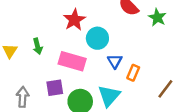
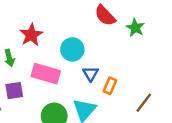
red star: (74, 20) -> (31, 35), moved
purple square: (55, 88) -> (14, 91), moved

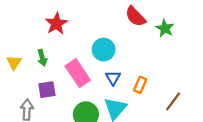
red star: (31, 35) -> (56, 24), moved
pink rectangle: (46, 74) -> (78, 73), turned 40
blue triangle: (91, 74) -> (113, 78), moved

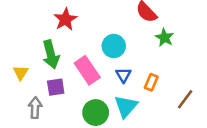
green star: (165, 28) -> (165, 38), moved
green arrow: (42, 58) -> (51, 54), size x1.6
yellow triangle: (14, 62) -> (21, 73), moved

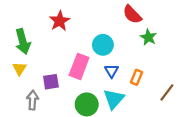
green arrow: (51, 54) -> (23, 42), moved
pink rectangle: (87, 70) -> (79, 66), turned 55

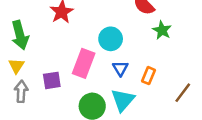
gray arrow: (33, 100) -> (21, 91), moved

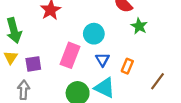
purple square: (52, 80) -> (33, 64), moved
gray arrow: (21, 91) -> (24, 90), moved
cyan triangle: (123, 100) -> (105, 88), turned -45

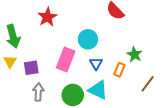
green star: (139, 26) -> (134, 54), moved
gray arrow: (24, 90) -> (38, 92), moved

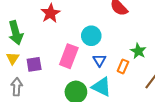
gray arrow: (38, 92) -> (17, 87), moved

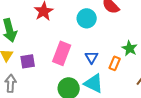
cyan circle: (91, 36) -> (87, 18), moved

